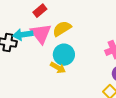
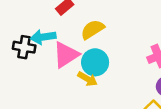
pink triangle: (41, 34) -> (66, 55), moved, turned 35

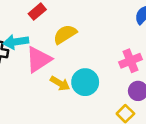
cyan circle: (95, 62) -> (85, 82), moved

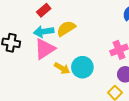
cyan arrow: (16, 42) -> (44, 32), moved

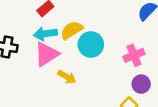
cyan circle: (82, 67) -> (91, 45), moved

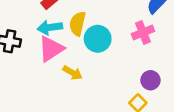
yellow semicircle: (72, 30) -> (78, 24), turned -45
pink cross: (134, 55) -> (143, 32), moved

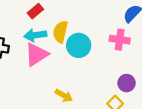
pink cross: (143, 32) -> (120, 40), turned 30
yellow arrow: (72, 73) -> (64, 96), moved

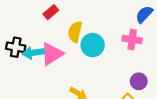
cyan arrow: (35, 35) -> (33, 53), moved

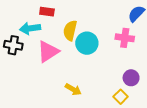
red rectangle: (51, 12) -> (47, 12), turned 48
cyan arrow: (33, 53) -> (30, 28), moved

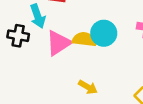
cyan arrow: (30, 28) -> (38, 16), turned -102
yellow semicircle: (70, 30) -> (84, 39), moved, turned 84

